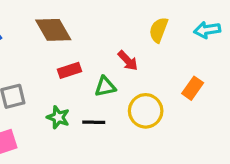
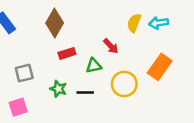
brown diamond: (53, 30) -> (55, 23), turned 60
cyan arrow: (207, 30) -> (158, 23), moved
orange rectangle: (193, 88) -> (160, 67), size x1.5

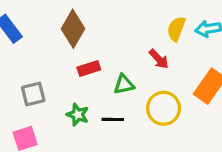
red arrow: (111, 46) -> (159, 59), moved

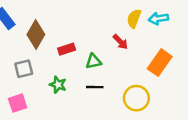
brown diamond: (73, 29) -> (36, 34), moved
yellow circle: (164, 108) -> (136, 98), moved
black line: (113, 119) -> (95, 87), moved

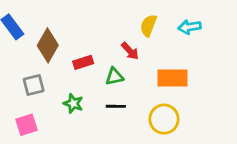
yellow semicircle: (134, 19) -> (148, 25), moved
red arrow: (120, 42) -> (130, 51), moved
orange rectangle: (160, 63) -> (173, 78), moved, turned 55

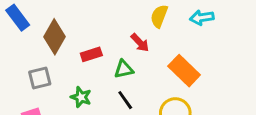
orange rectangle: (173, 78) -> (184, 71), turned 44
black line: (116, 106) -> (125, 100), turned 54

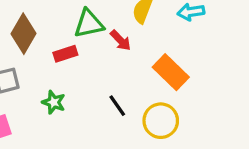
green triangle: (124, 69) -> (89, 24), moved, size x1.4
black line: (125, 100) -> (117, 106), moved

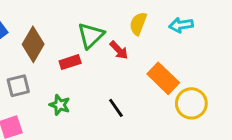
green triangle: (89, 24) -> (91, 35), turned -32
yellow circle: (161, 121) -> (191, 103), moved

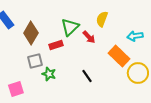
cyan arrow: (181, 25) -> (135, 36), moved
gray square: (18, 86) -> (35, 61), moved

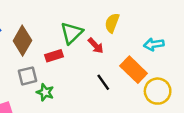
black line: (87, 76) -> (103, 82), moved

